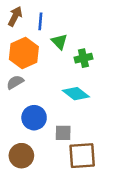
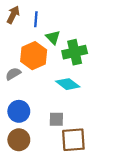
orange hexagon: (24, 53) -> (34, 56), moved
green cross: (83, 58) -> (75, 52), size x1.5
blue circle: (34, 118) -> (19, 111), moved

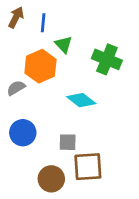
green cross: (75, 52) -> (107, 59), moved, turned 35
brown circle: (19, 140) -> (51, 179), moved

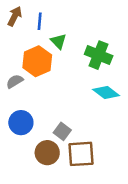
cyan diamond: (81, 100) -> (106, 93), moved
gray square: (68, 142) -> (62, 131), turned 36
brown circle: (51, 179) -> (47, 153), moved

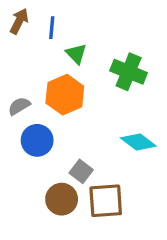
orange hexagon: (37, 61) -> (65, 95), moved
cyan diamond: (106, 93) -> (138, 142), moved
blue circle: (21, 123) -> (37, 140), moved

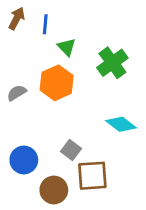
green cross: (129, 72) -> (112, 63), turned 32
blue circle: (37, 140) -> (24, 160), moved
brown circle: (62, 199) -> (54, 190), moved

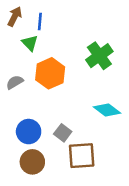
green triangle: (67, 47) -> (30, 43), moved
blue circle: (24, 160) -> (29, 132), moved
brown circle: (54, 190) -> (32, 162), moved

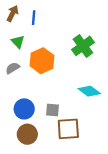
green triangle: (30, 43) -> (18, 42), moved
gray square: (63, 133) -> (53, 110), turned -32

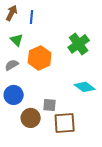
blue circle: (24, 109) -> (14, 95), moved
brown circle: (27, 134) -> (31, 118), moved

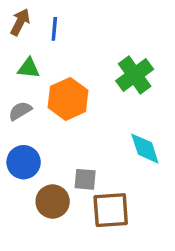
green triangle: (17, 40) -> (29, 68), turned -40
cyan diamond: (85, 87) -> (145, 149), turned 35

